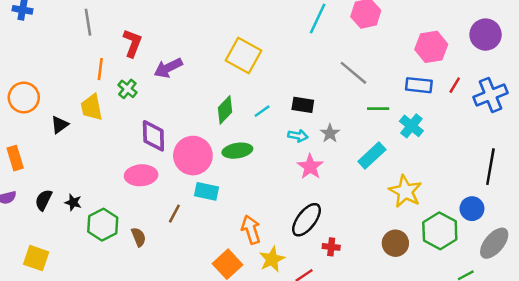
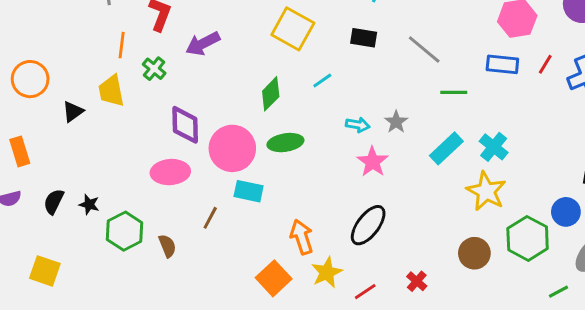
black rectangle: (303, 105) -> (364, 38), moved
cyan line: (262, 111) -> (322, 81), moved
cyan cross: (411, 126) -> (494, 147), moved
red cross: (331, 247) -> (417, 281), moved, turned 35

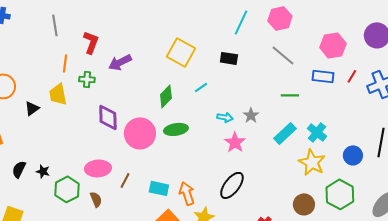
gray line: (424, 50) -> (283, 55), moved
green cross: (154, 69) -> (87, 79), turned -35
pink ellipse: (170, 172) -> (98, 168), moved
cyan rectangle: (249, 191) -> (159, 188), moved
blue circle: (566, 212) -> (353, 155), moved

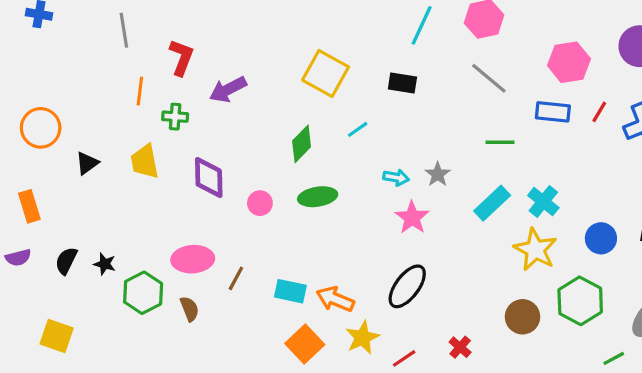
yellow trapezoid: (58, 94) -> (145, 161), moved
pink circle: (140, 133) -> (260, 203), size x0.5
orange arrow: (187, 193) -> (335, 299), turned -50

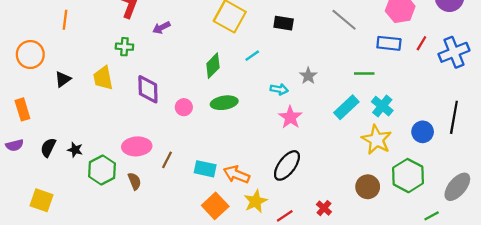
purple arrow: (228, 89) -> (161, 28), size x0.7
orange line: (140, 91) -> (65, 20), moved
green line: (500, 142) -> (364, 74), moved
gray star: (438, 174) -> (308, 76), moved

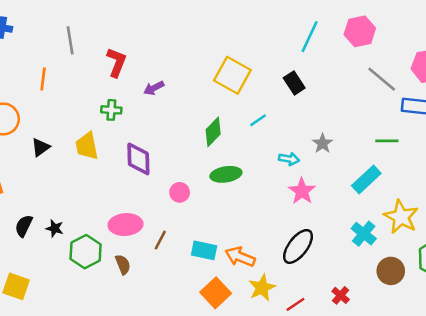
gray line: (344, 20) -> (382, 79), moved
black rectangle: (284, 23) -> (294, 83), turned 48
cyan cross: (382, 106) -> (364, 234), moved
pink circle: (184, 107) -> (180, 192), moved

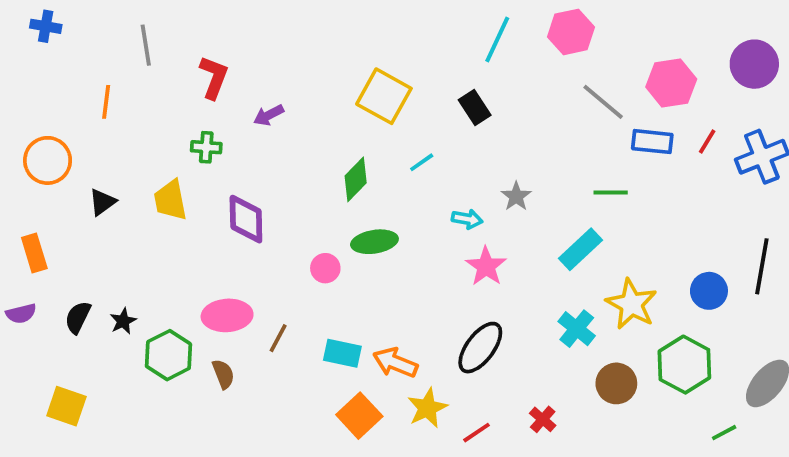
pink circle: (180, 192) -> (325, 268), moved
black star: (55, 228) -> (123, 321), turned 30

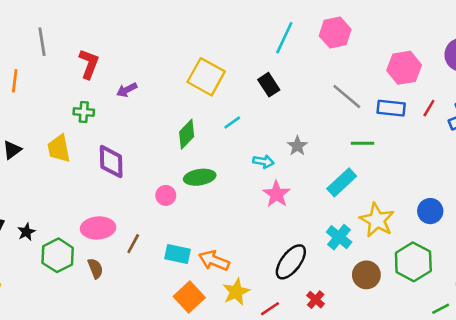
gray line: (603, 102) -> (347, 96), moved
black ellipse: (480, 348) -> (291, 262), moved

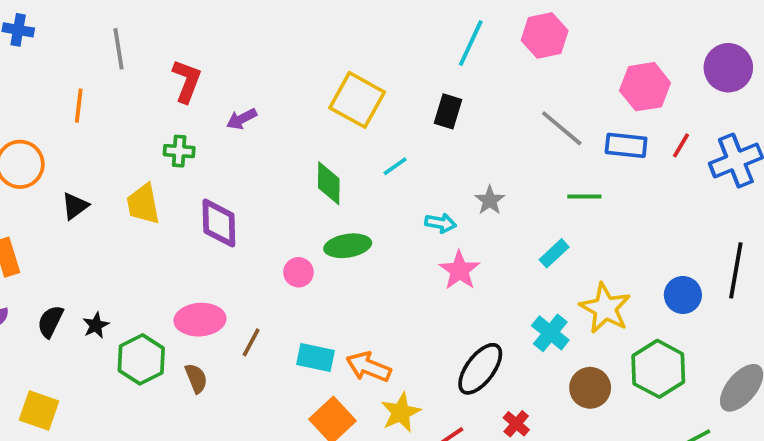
black rectangle: (269, 85) -> (448, 111), turned 50
green diamond: (187, 134) -> (329, 183), turned -44
cyan rectangle: (342, 182) -> (554, 253), size x0.7

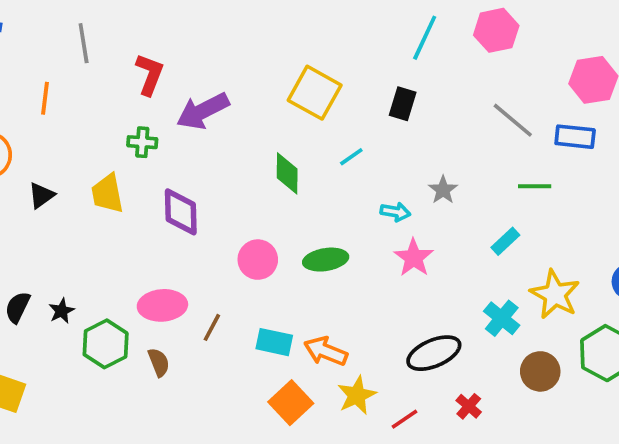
purple arrow: (242, 119) -> (203, 111), size x1.8
green ellipse: (348, 246) -> (326, 260), moved
pink circle: (298, 272) -> (258, 260), size x1.4
black ellipse: (480, 369) -> (434, 353), turned 30

